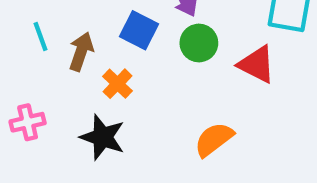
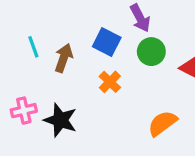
orange cross: (118, 84) -> (110, 82), moved
black star: (103, 137) -> (60, 120), moved

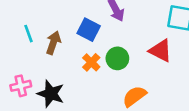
green circle: (151, 52) -> (117, 58), moved

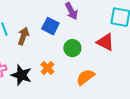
orange cross: (91, 62) -> (47, 68), moved

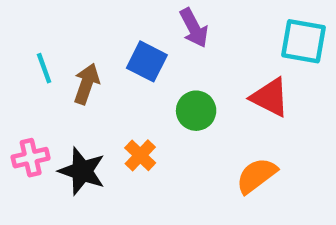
orange semicircle: (85, 77) -> (256, 176), moved

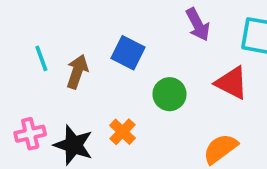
purple arrow: (194, 28) -> (198, 24), moved

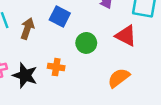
orange cross: (122, 132) -> (56, 67), turned -35

